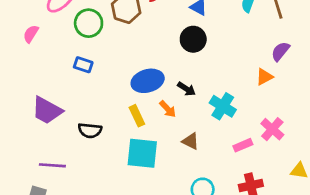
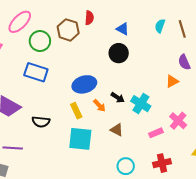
purple semicircle: (280, 51) -> (184, 62), turned -63
blue rectangle: (83, 65) -> (36, 72), size x1.6
black arrow: (186, 89) -> (118, 98), moved

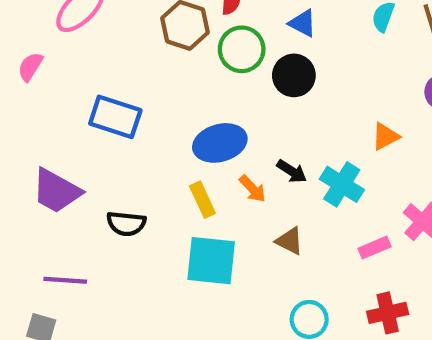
green circle: (40, 41) -> (242, 49), moved
orange triangle: (172, 81) -> (385, 136), moved

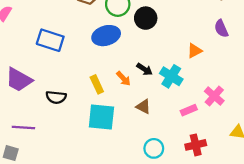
blue ellipse: (220, 143) -> (106, 36), moved

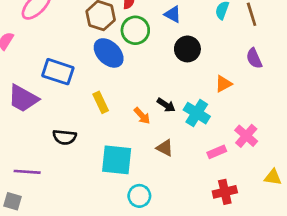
black circle: (146, 18) -> (187, 49), moved
blue ellipse: (106, 36) -> (109, 53), moved, turned 60
purple trapezoid: (19, 80) -> (23, 98), moved
yellow rectangle: (97, 84) -> (101, 102), moved
cyan circle: (154, 148) -> (139, 196), moved

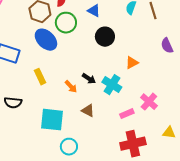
purple semicircle: (254, 58) -> (167, 46), moved
red cross: (225, 192) -> (133, 144), size x1.4

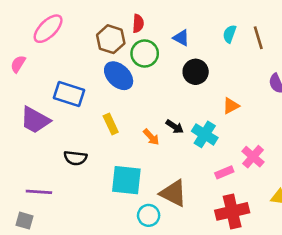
brown triangle: (88, 111) -> (173, 193), moved, size x1.6

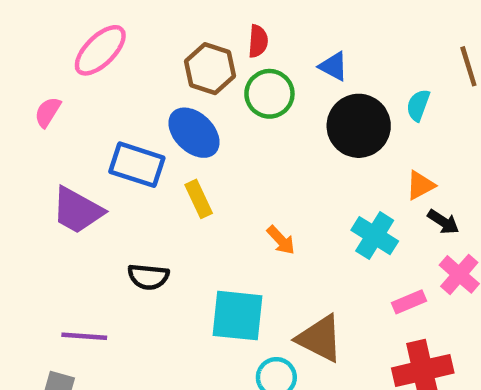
cyan semicircle: (230, 34) -> (418, 105), moved
black circle: (196, 72) -> (359, 126), size x1.4
blue ellipse: (119, 76) -> (194, 133), moved
yellow rectangle: (111, 124) -> (199, 199), moved
black arrow: (175, 127) -> (443, 222), moved

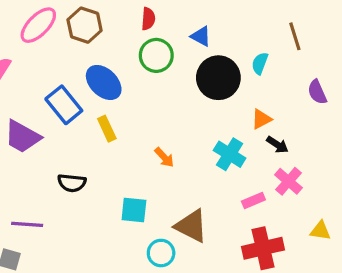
brown hexagon: (210, 69) -> (85, 25), moved
blue rectangle: (137, 165) -> (64, 105), turned 33
cyan square: (237, 316) -> (134, 210), size x0.7

